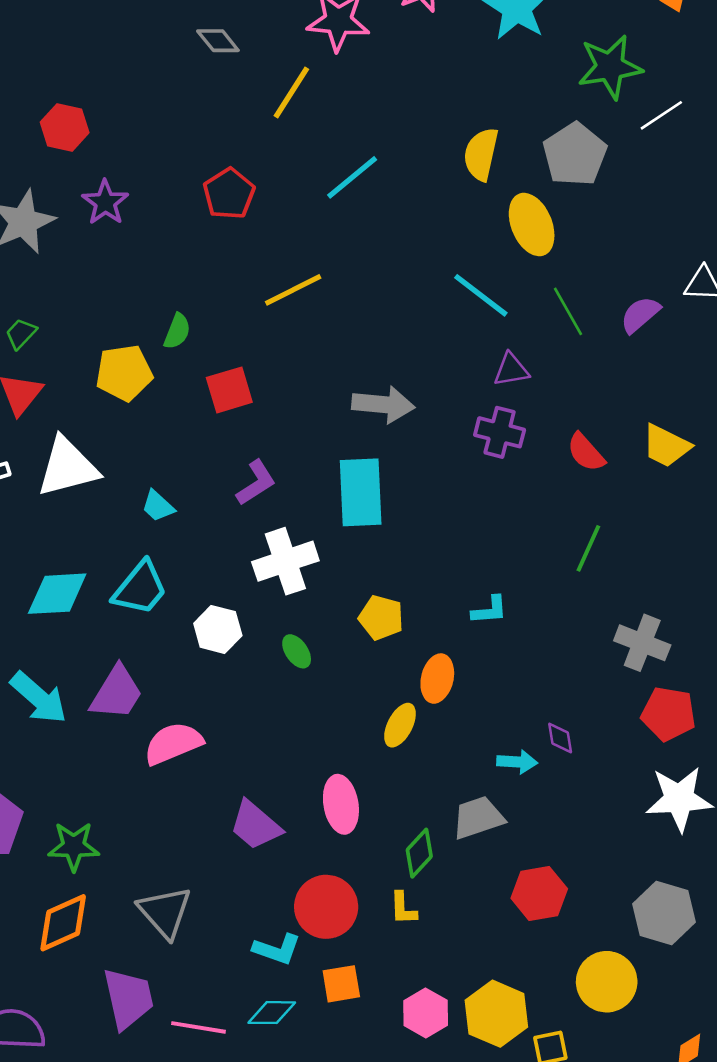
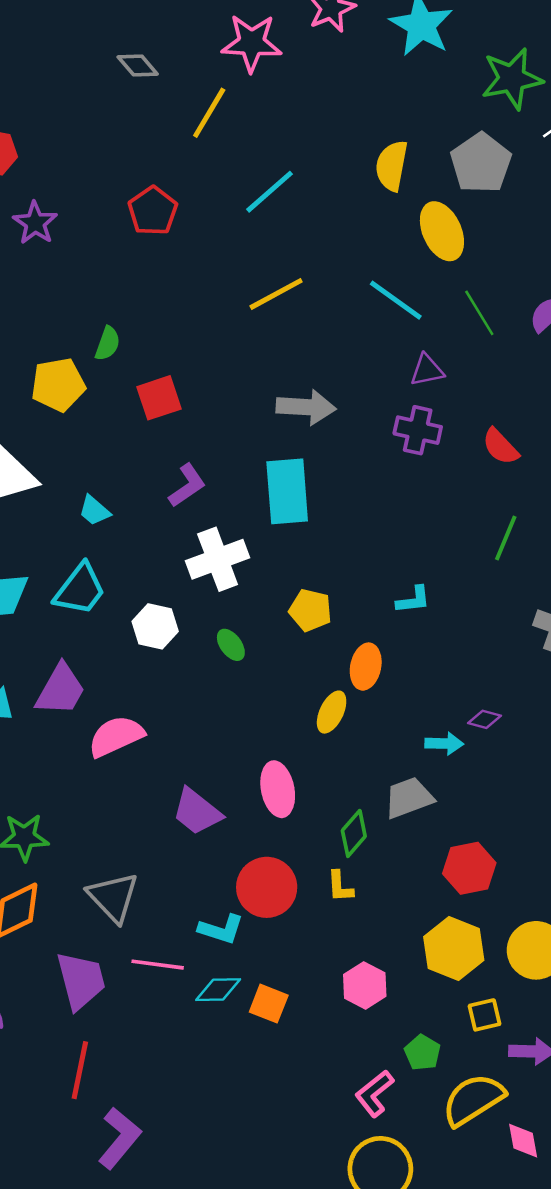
yellow line: (293, 290) -> (276, 294), moved
purple diamond: (560, 738) -> (484, 719), turned -64
orange square: (341, 984) -> (269, 1004), moved, turned 33
yellow hexagon: (496, 1014) -> (454, 948), moved
pink line: (199, 1027) -> (158, 965), moved

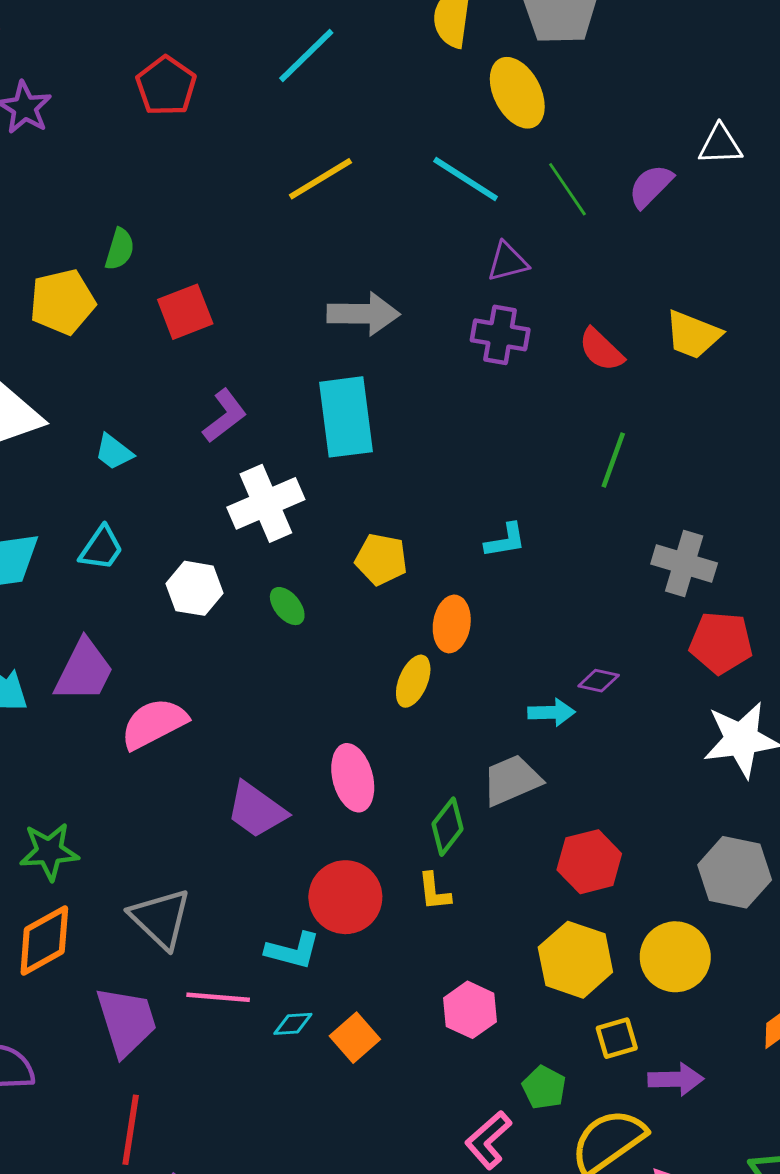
cyan trapezoid: (80, 589) -> (101, 548), size x0.7
cyan diamond: (218, 990) -> (293, 1024), size x0.7
orange square: (269, 1004) -> (355, 1038), turned 30

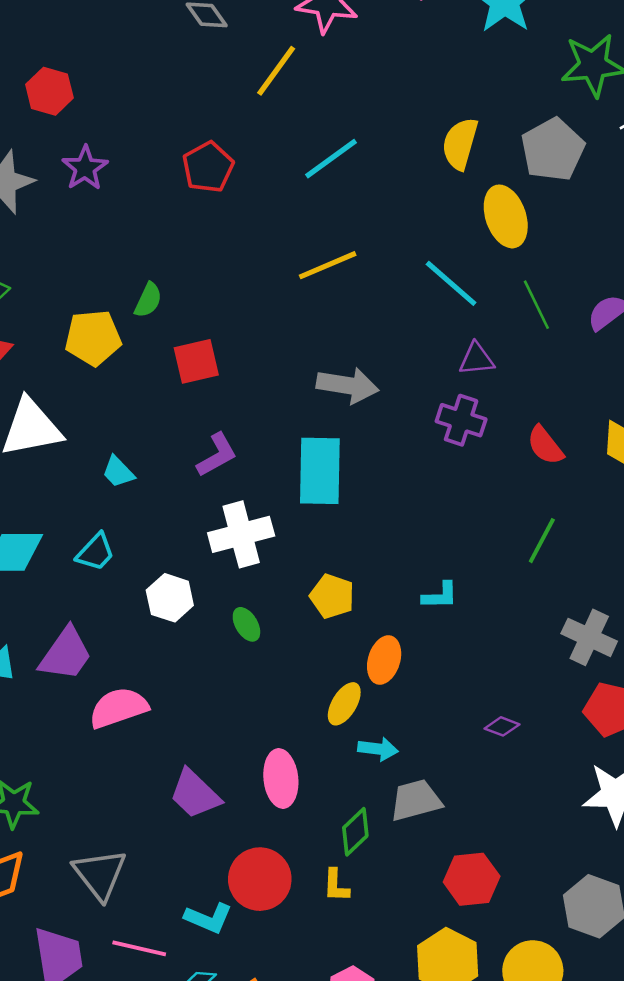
cyan arrow: (551, 712) -> (378, 749), moved

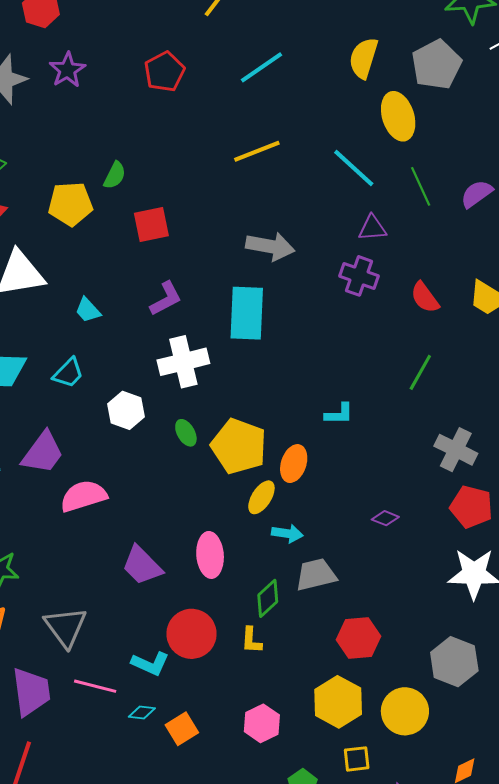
yellow pentagon: (332, 596) -> (239, 446), moved, size x1.6

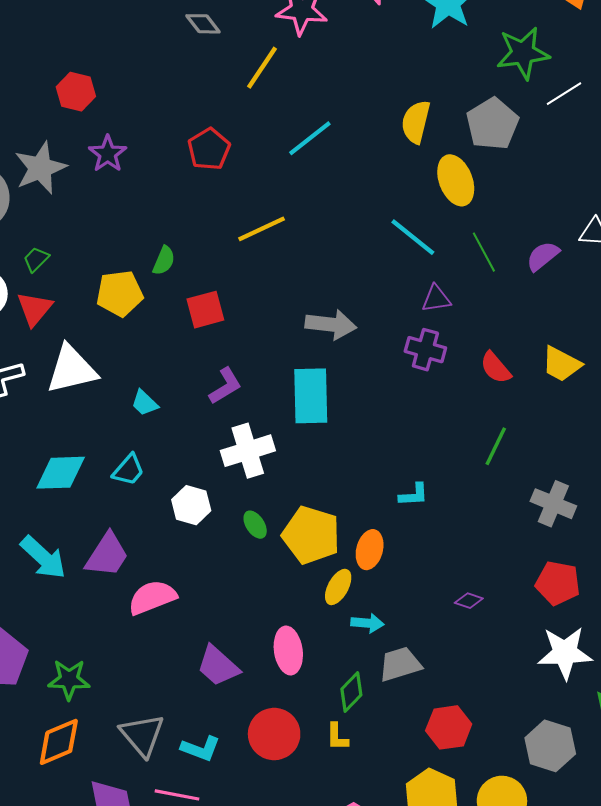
yellow line: (257, 151) -> (262, 229), moved
gray cross: (456, 450) -> (553, 504), moved
cyan L-shape: (150, 664) -> (201, 749), moved

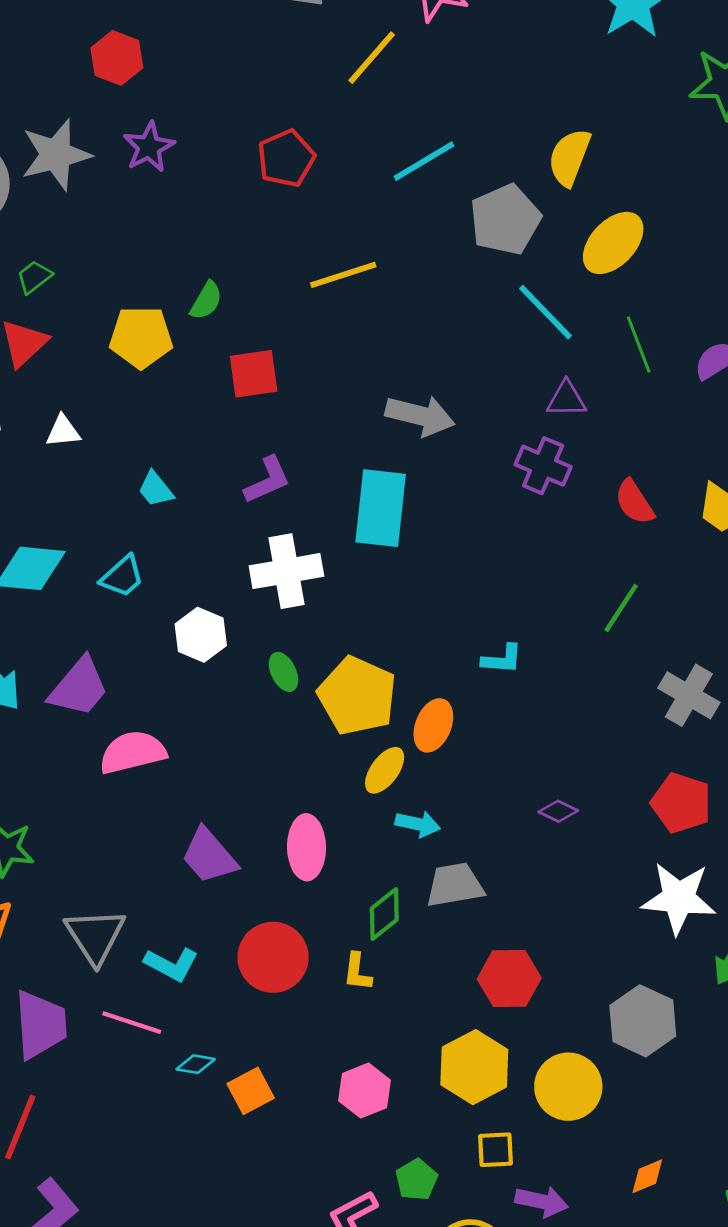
gray pentagon: (492, 124) -> (505, 220), moved
yellow ellipse: (456, 180) -> (613, 243), turned 57
white triangle: (72, 369) -> (63, 431), size x0.5

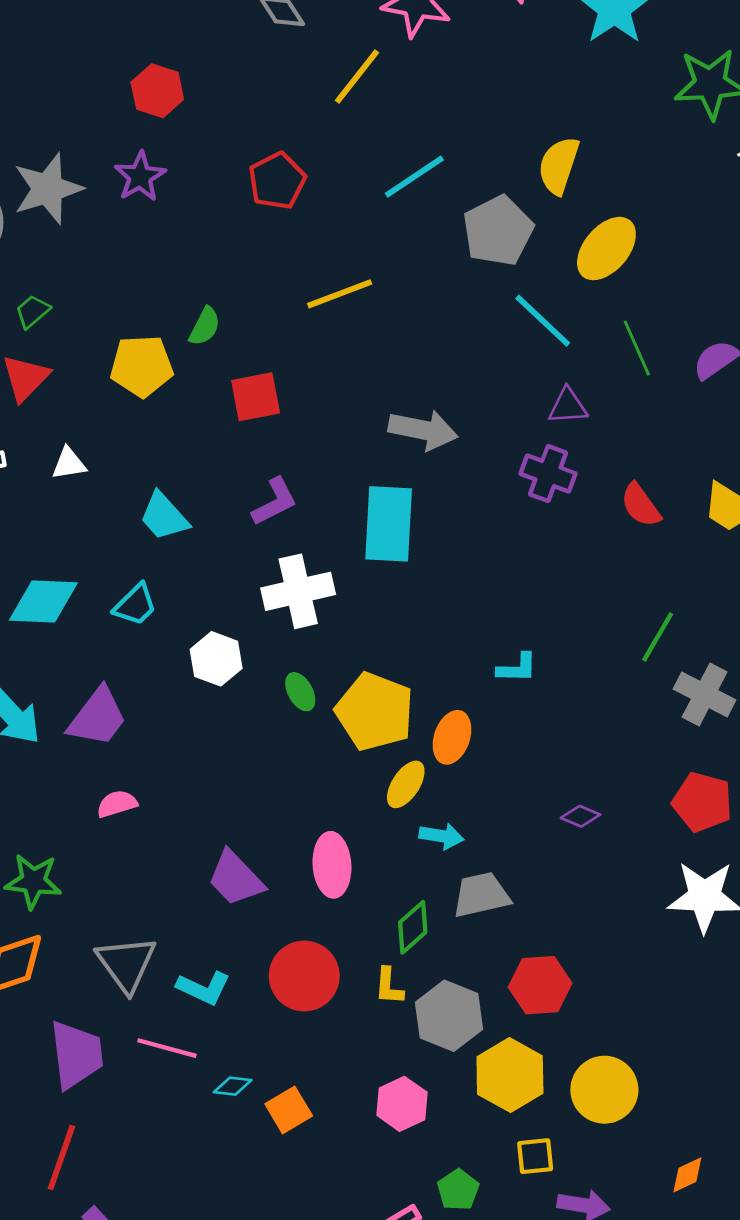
red hexagon: (117, 58) -> (157, 91), moved
cyan trapezoid: (156, 489) -> (164, 516), size x1.4
green line: (621, 608) -> (658, 637), moved
pink semicircle: (133, 752) -> (117, 804), moved, size x0.6
gray hexagon: (643, 1021) -> (449, 1016), moved

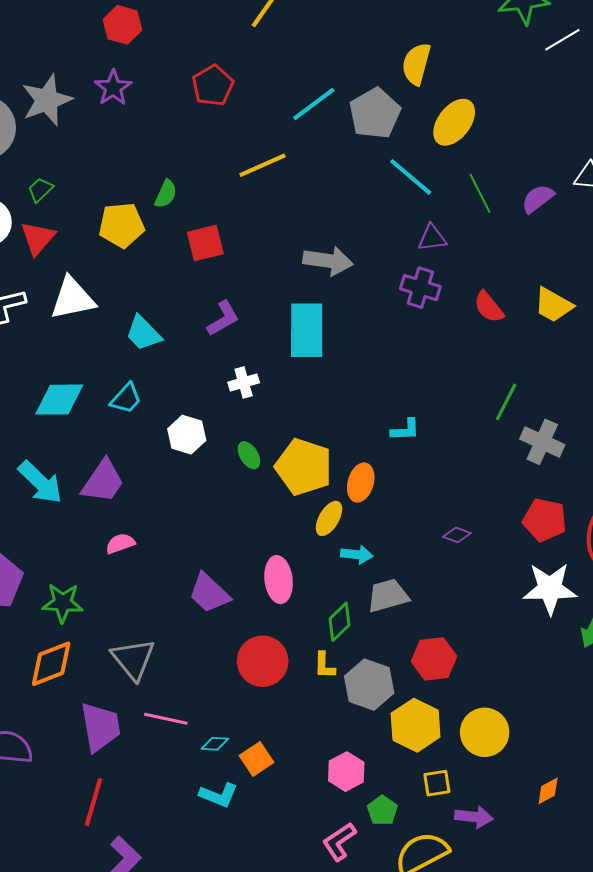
cyan line: (414, 177) -> (314, 104), moved
white triangle: (69, 463) -> (73, 299), size x1.8
white cross: (298, 591) -> (244, 382), size x0.6
cyan L-shape: (204, 988) -> (219, 795), moved
pink hexagon: (402, 1104) -> (346, 772), moved

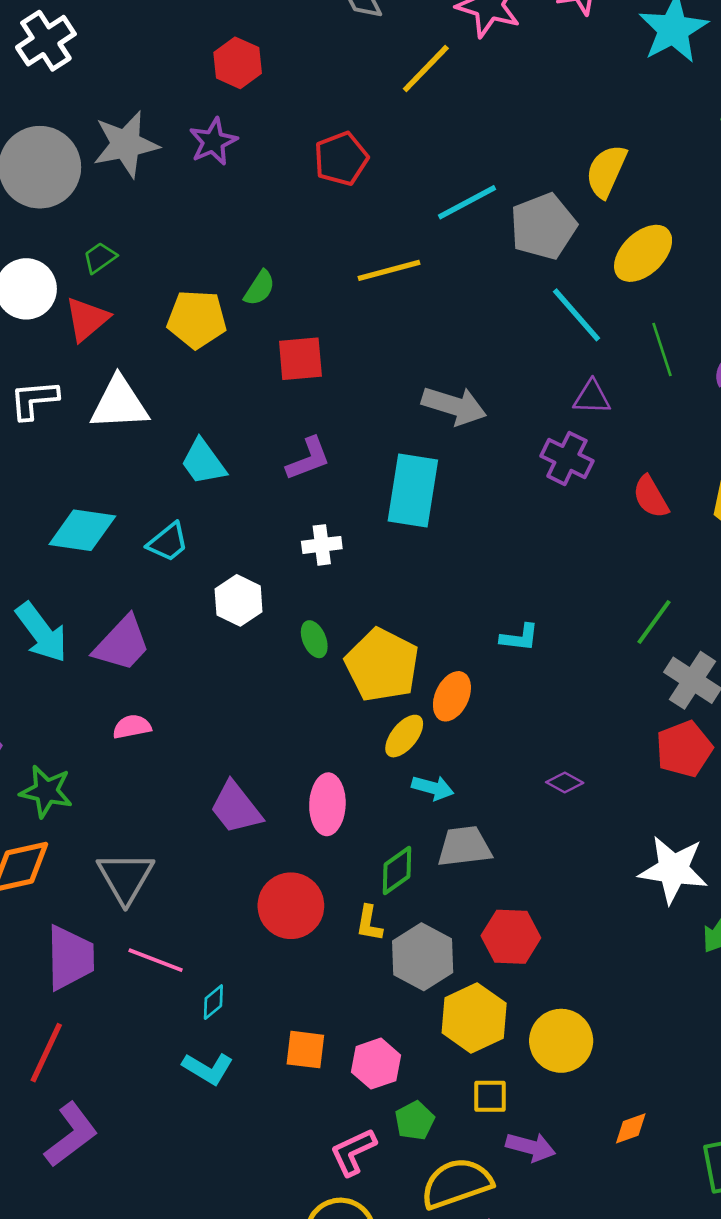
red pentagon: (545, 520) -> (684, 749), moved, turned 30
cyan diamond: (215, 744) -> (213, 1002), turned -52
orange square: (256, 759) -> (305, 1050), moved, turned 32

